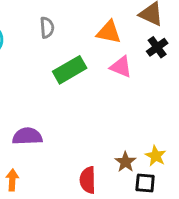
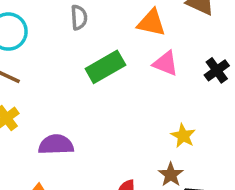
black cross: (157, 47) -> (217, 70), moved
yellow star: (156, 156) -> (183, 136), moved

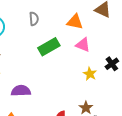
black cross: (217, 70) -> (112, 64), moved
yellow star: (183, 136) -> (90, 74), moved

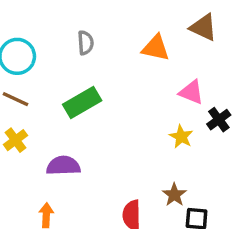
pink triangle: (83, 45) -> (191, 92), moved
green rectangle: (49, 47) -> (82, 102), moved

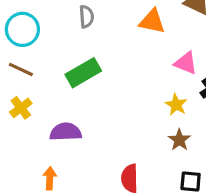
brown star: (174, 195) -> (179, 140), moved

